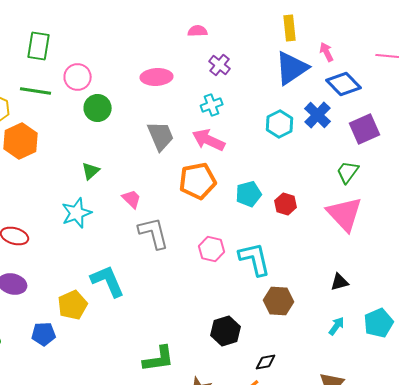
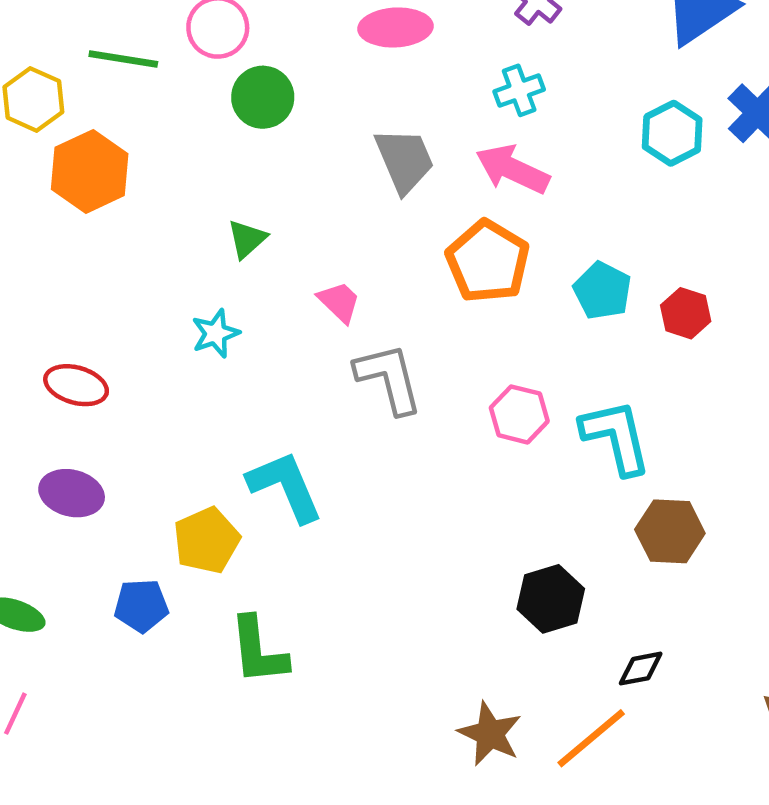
orange pentagon: (198, 181) -> (488, 261), turned -30
cyan pentagon: (249, 194) -> (602, 291), turned -30
cyan star: (77, 213) -> (216, 333), size x0.7
green L-shape: (159, 359) -> (258, 651), moved, turned 92

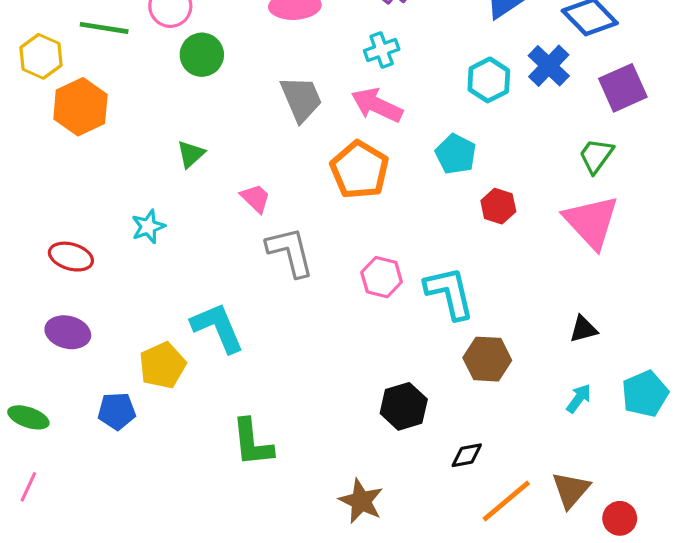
cyan pentagon: (602, 291) -> (456, 154), moved
cyan star: (216, 333) -> (148, 227), moved
green L-shape: (258, 651) -> (252, 443), moved
orange line: (591, 738) -> (506, 501), moved

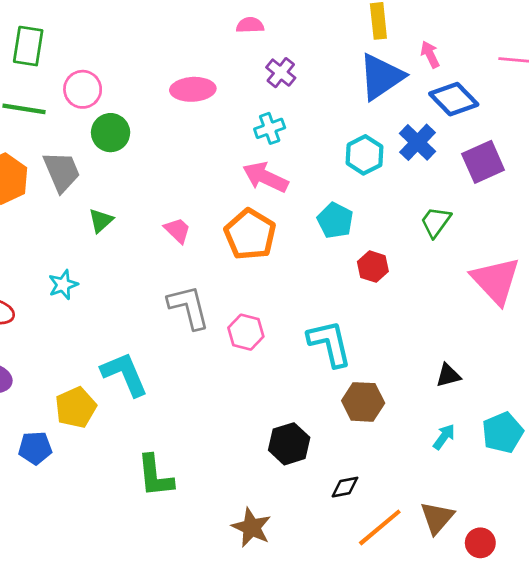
gray trapezoid: (301, 99) -> (62, 172), moved
green trapezoid: (596, 156) -> (436, 222), moved
pink trapezoid: (255, 198) -> (177, 230), moved
pink triangle: (591, 222) -> (496, 280), moved
pink hexagon: (382, 277) -> (246, 332), moved

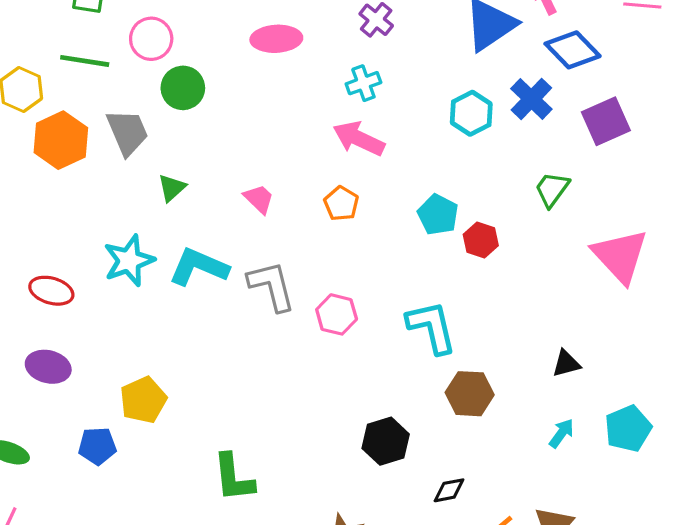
cyan pentagon: (335, 220) -> (438, 215), moved
orange pentagon: (250, 234) -> (341, 204), size x0.6
cyan star: (63, 285) -> (129, 261), size x1.5
cyan L-shape: (124, 374) -> (199, 267), moved, turned -44

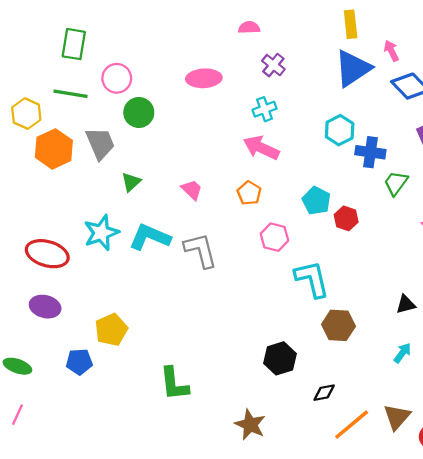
blue cross: (531, 99) -> (370, 152), moved, turned -36
red ellipse: (51, 291) -> (47, 254), size x1.4
pink hexagon: (337, 314) -> (274, 237), moved

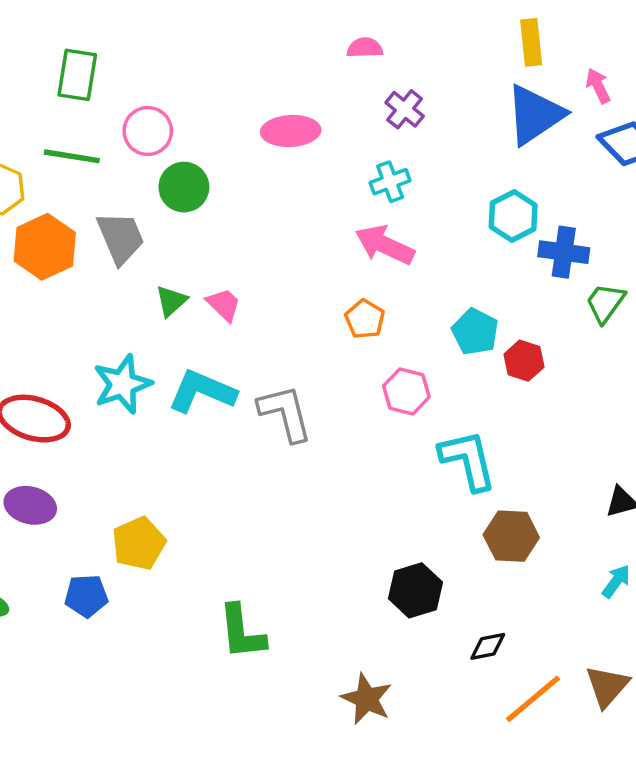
pink trapezoid: (192, 190) -> (224, 305), moved

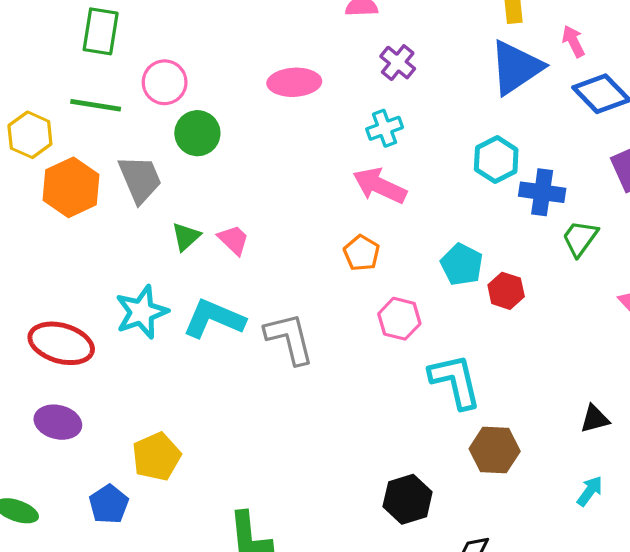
blue pentagon: (86, 596) -> (109, 504), turned -30

